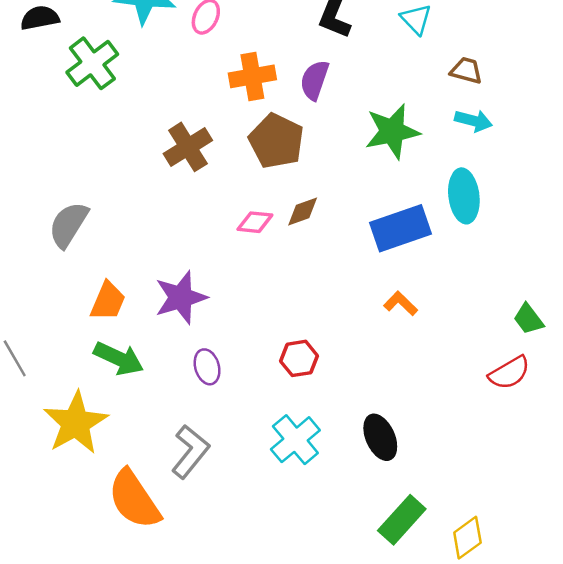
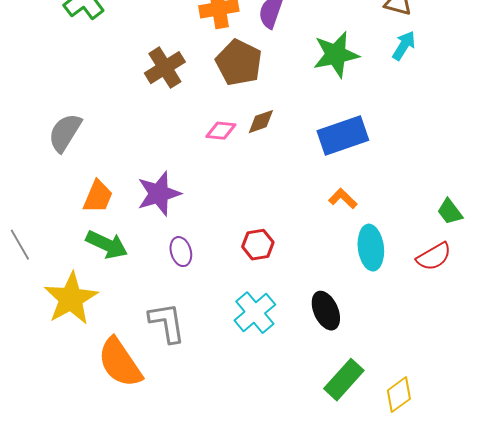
cyan arrow: (473, 121) -> (404, 46), turned -72
cyan ellipse: (464, 196) -> (371, 248), moved
gray L-shape: (190, 452) -> (167, 323), turned -48

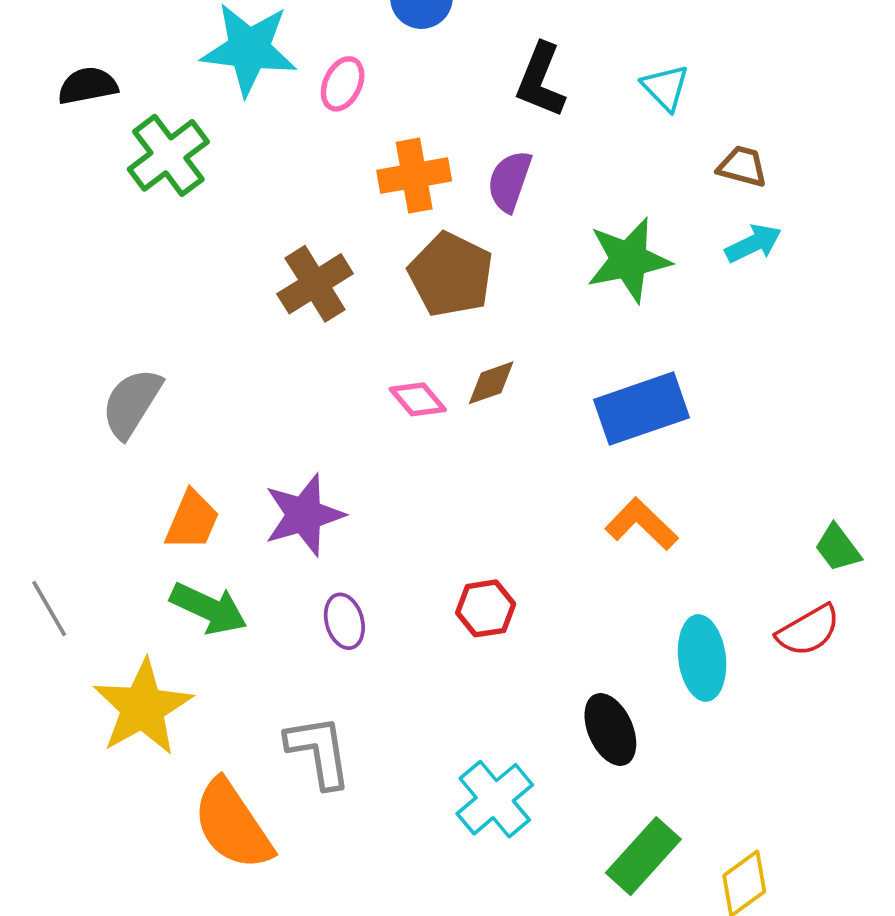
cyan arrow: (404, 46) -> (753, 243), turned 32
pink diamond: (221, 131) -> (418, 399), turned 44
orange L-shape: (343, 199) -> (642, 524), size x1.4
cyan ellipse: (371, 248) -> (702, 658), moved
cyan cross: (255, 313) -> (495, 799), moved

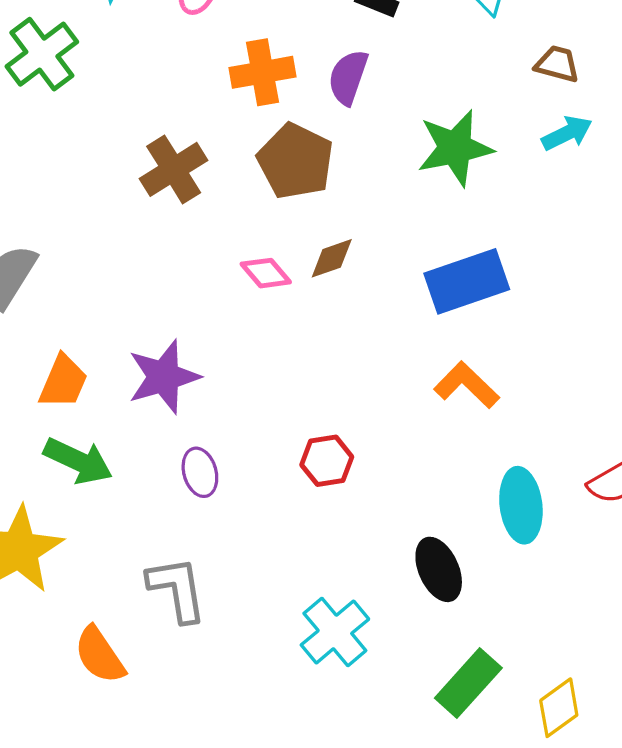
orange semicircle: (233, 825) -> (100, 655), size x0.7

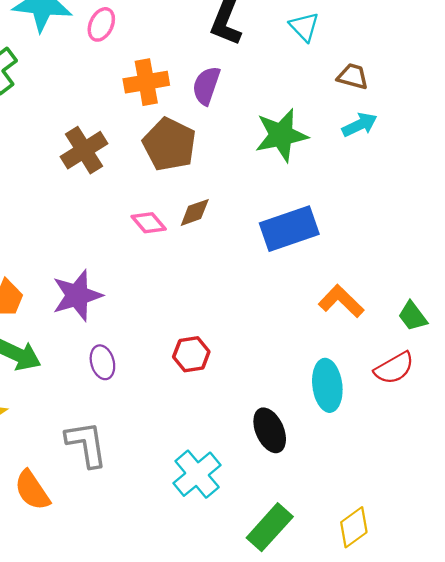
orange L-shape: (467, 385) -> (341, 301), moved
green rectangle: (468, 683) -> (270, 527), moved

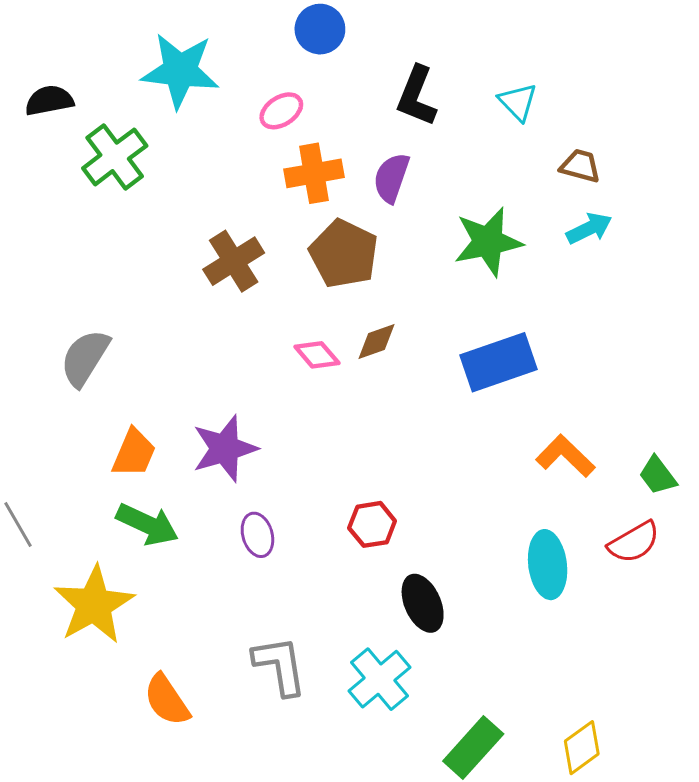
pink ellipse: (101, 24) -> (281, 111), moved, turned 32
black ellipse: (270, 430) -> (423, 603), moved
gray L-shape: (86, 444) -> (280, 666), moved

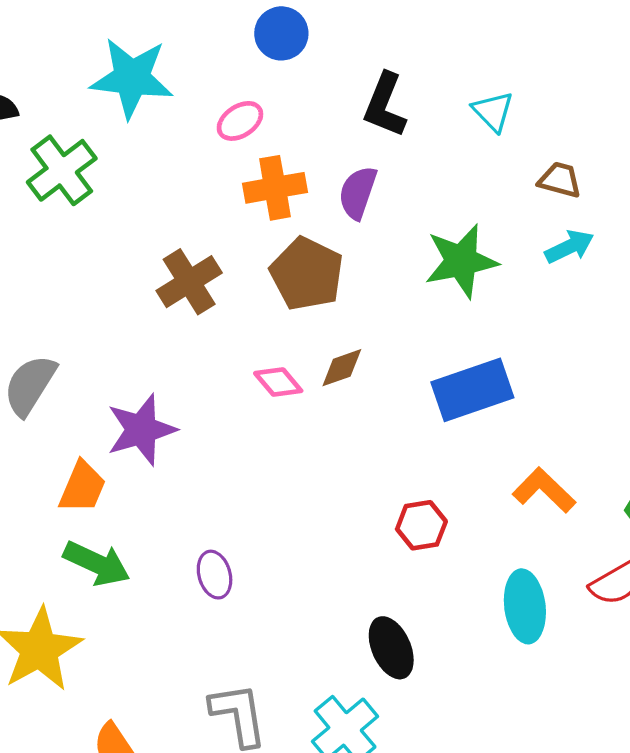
purple star: (225, 449) -> (141, 430), moved
red hexagon: (372, 524) -> (421, 525), moved

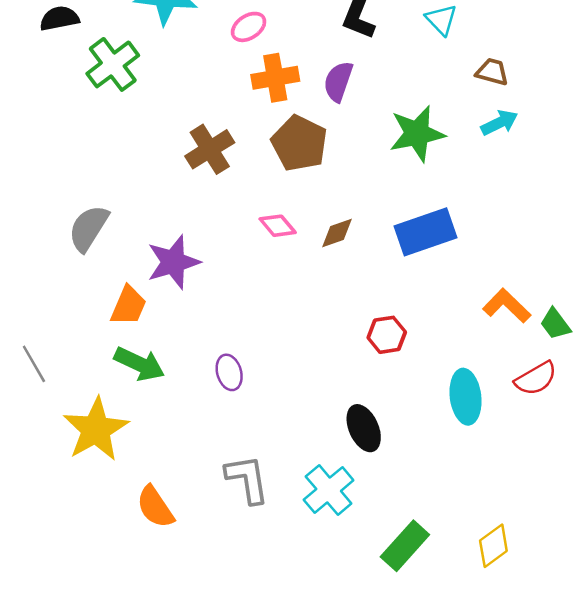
brown diamond: (342, 368) -> (337, 233), moved
orange L-shape: (544, 490) -> (507, 306), moved

